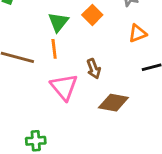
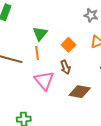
orange square: (92, 15) -> (68, 45), moved

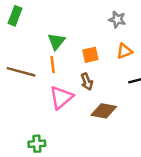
orange square: (68, 45) -> (90, 55), turned 32
pink triangle: (44, 80) -> (61, 97), turned 30

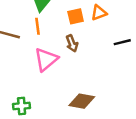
orange triangle: (125, 51) -> (99, 13), moved
brown diamond: (104, 111) -> (82, 101), moved

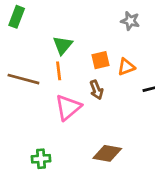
orange triangle: (99, 13) -> (126, 67), moved

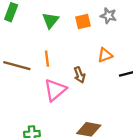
green triangle: (63, 45) -> (50, 20), moved
orange square: (100, 60) -> (83, 22), moved

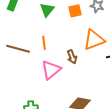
orange triangle: (105, 55) -> (94, 40), size x1.6

